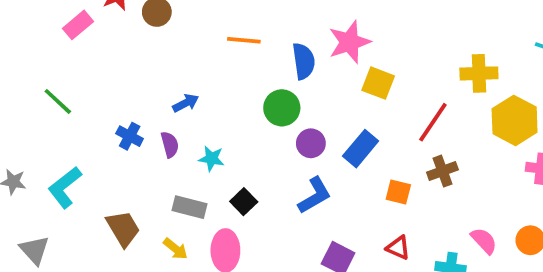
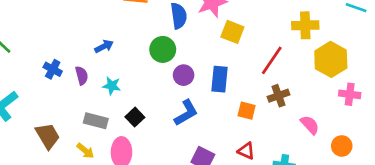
blue arrow: (186, 103) -> (104, 46), moved
blue rectangle: (361, 149) -> (219, 79), turned -35
pink semicircle: (484, 241) -> (310, 125), moved

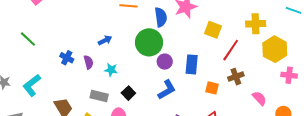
yellow square: (232, 32) -> (213, 30), moved
green circle: (163, 49) -> (149, 42), size x1.4

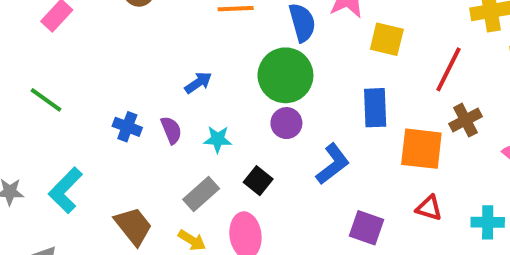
yellow square: (213, 30) -> (387, 39), moved
purple circle: (165, 62) -> (286, 123), moved
orange square: (212, 88) -> (421, 149), size x1.6
gray rectangle: (99, 96) -> (201, 194), turned -48

